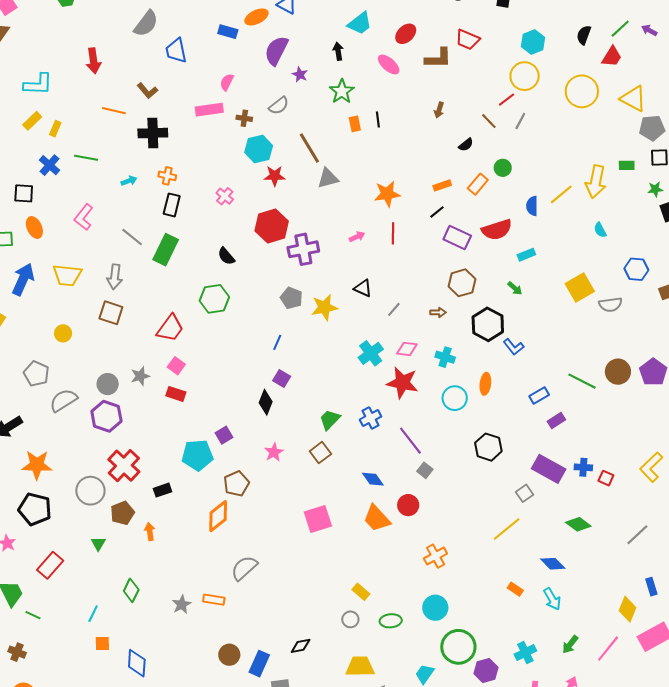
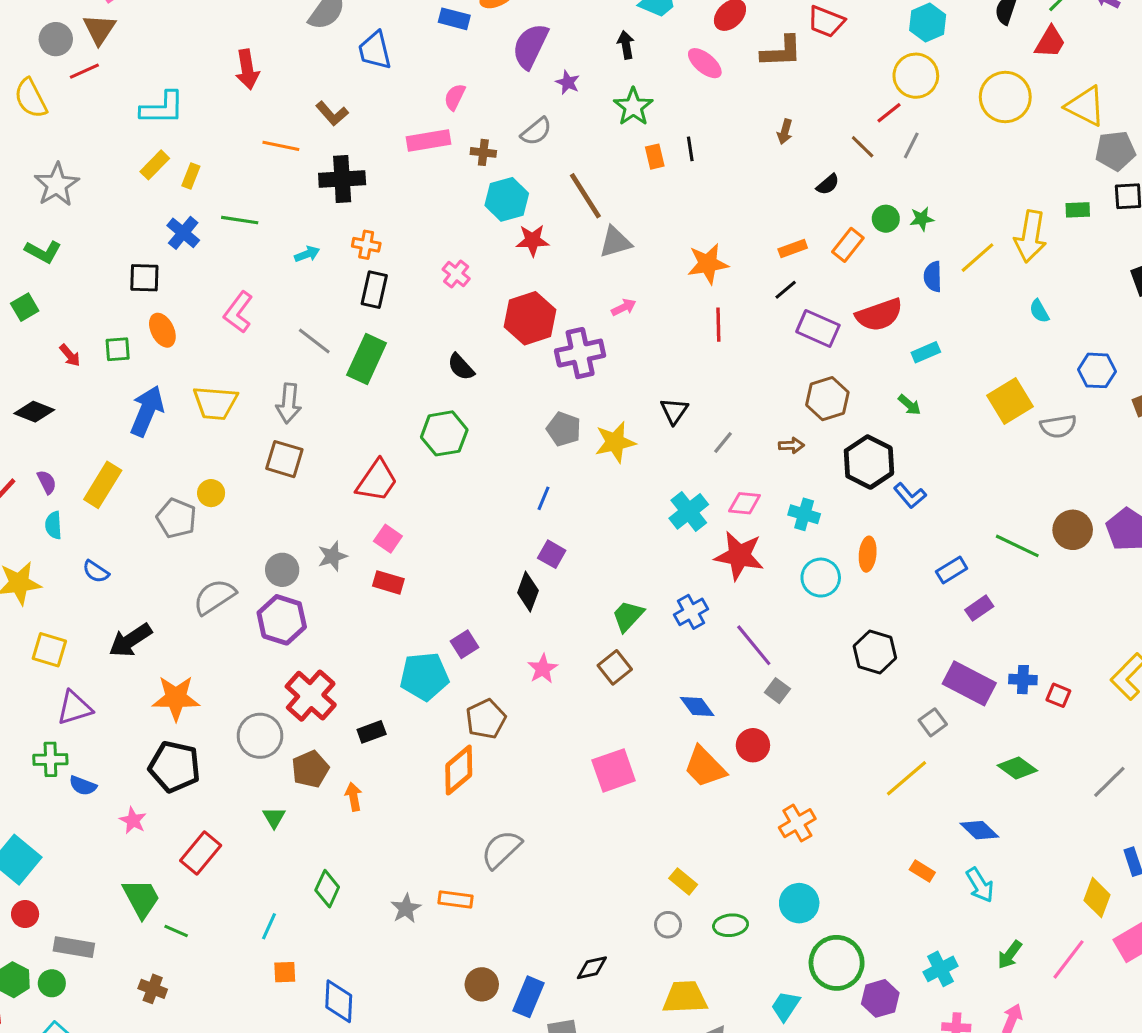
green star: (655, 189) -> (922, 219), moved
pink arrow: (357, 237) -> (624, 307), moved
black triangle: (363, 288) -> (674, 411), turned 42
gray pentagon: (36, 374) -> (176, 518), moved

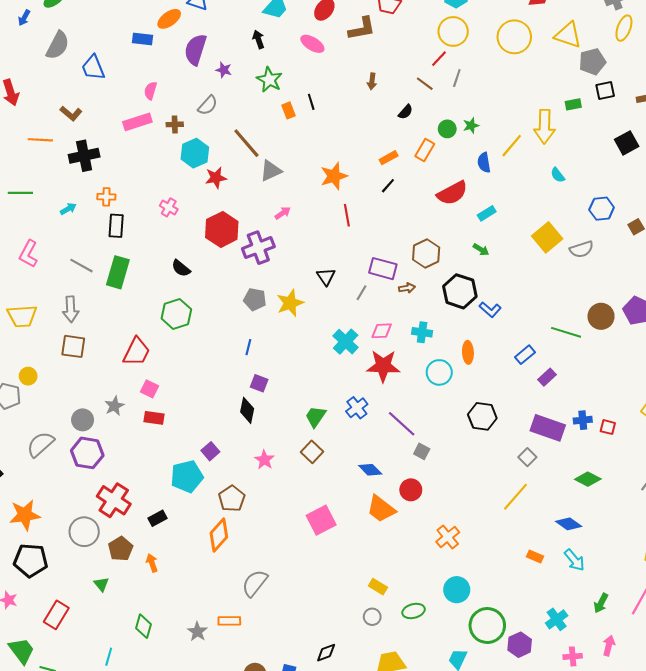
purple rectangle: (818, 328) -> (383, 269), moved

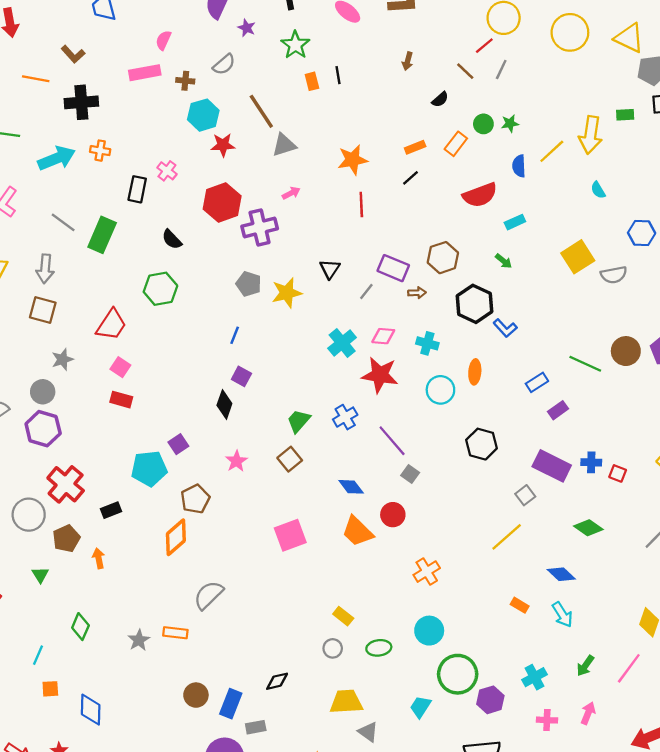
cyan arrow: (68, 209) -> (57, 158), size x2.0
black rectangle: (116, 226) -> (137, 189), moved
gray star: (114, 406) -> (62, 359), moved

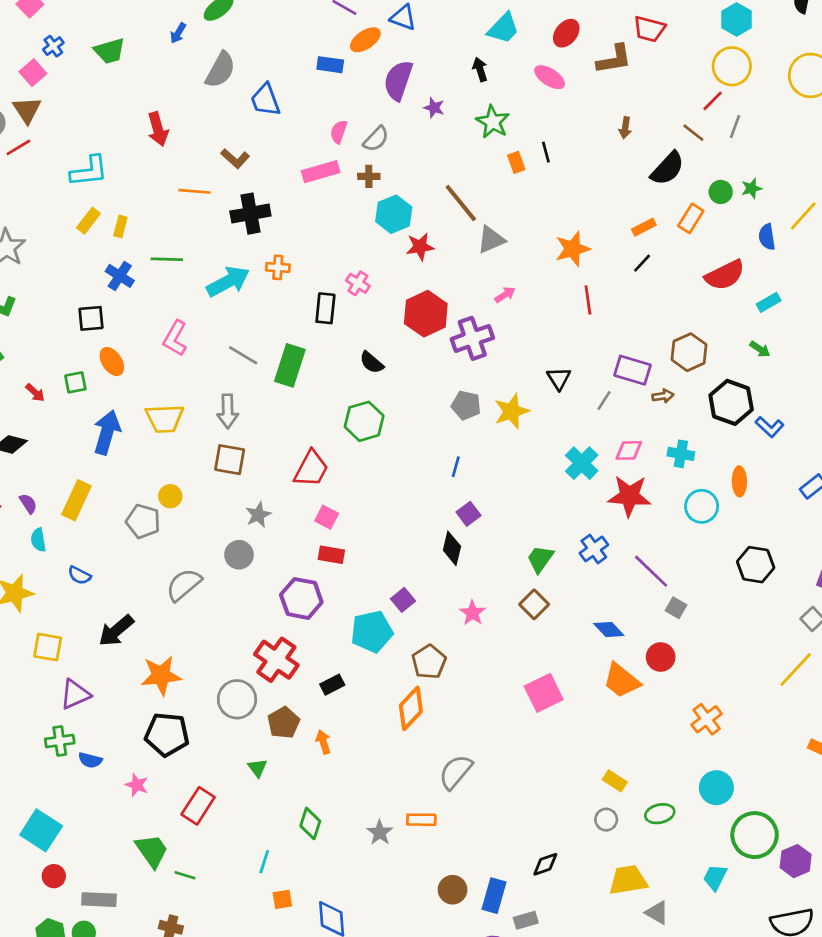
gray semicircle: (224, 64) -> (376, 139), moved
black semicircle: (440, 99) -> (667, 168), size x1.8
purple square: (241, 376) -> (469, 514), turned 30
purple hexagon: (43, 429) -> (301, 598), moved

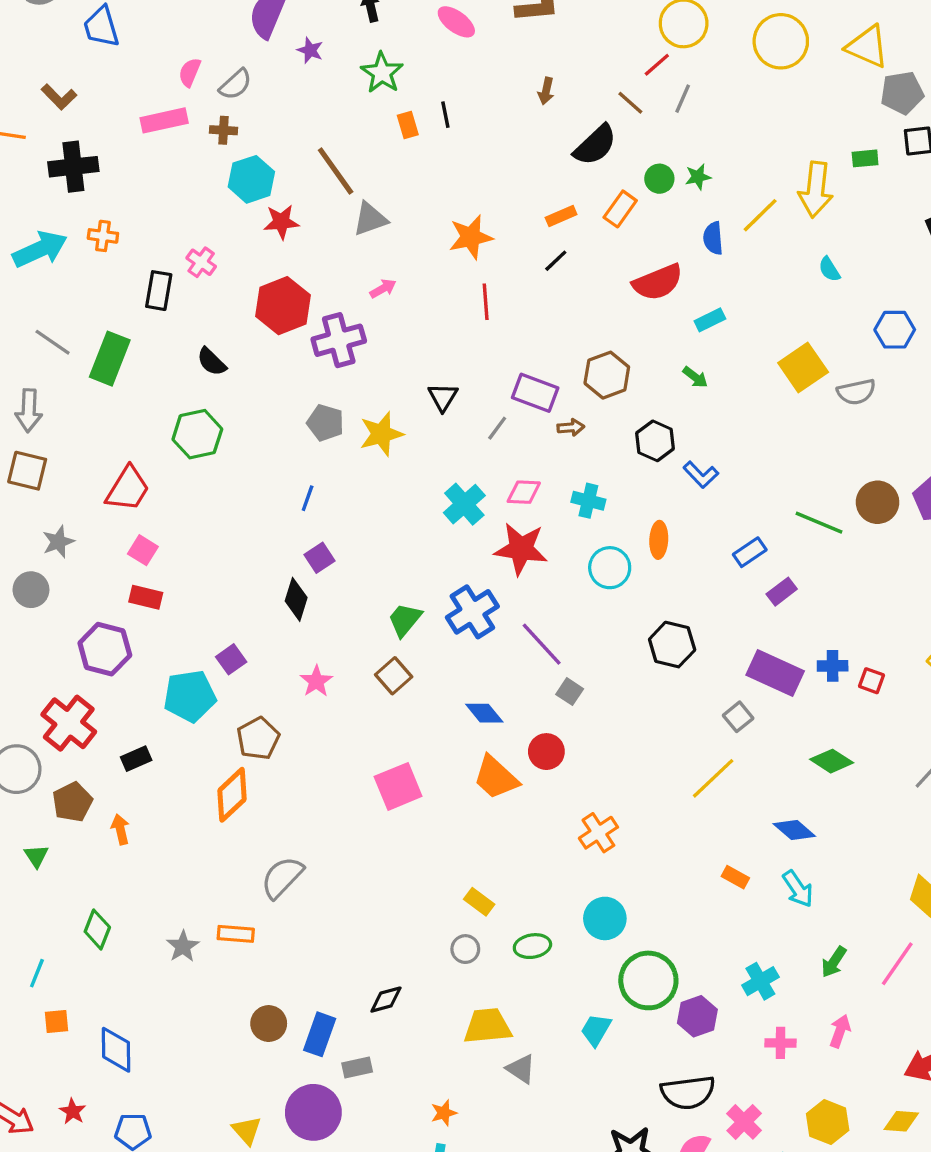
black hexagon: (731, 402) -> (655, 441), size x0.7
blue cross: (594, 549) -> (472, 612), size x1.4

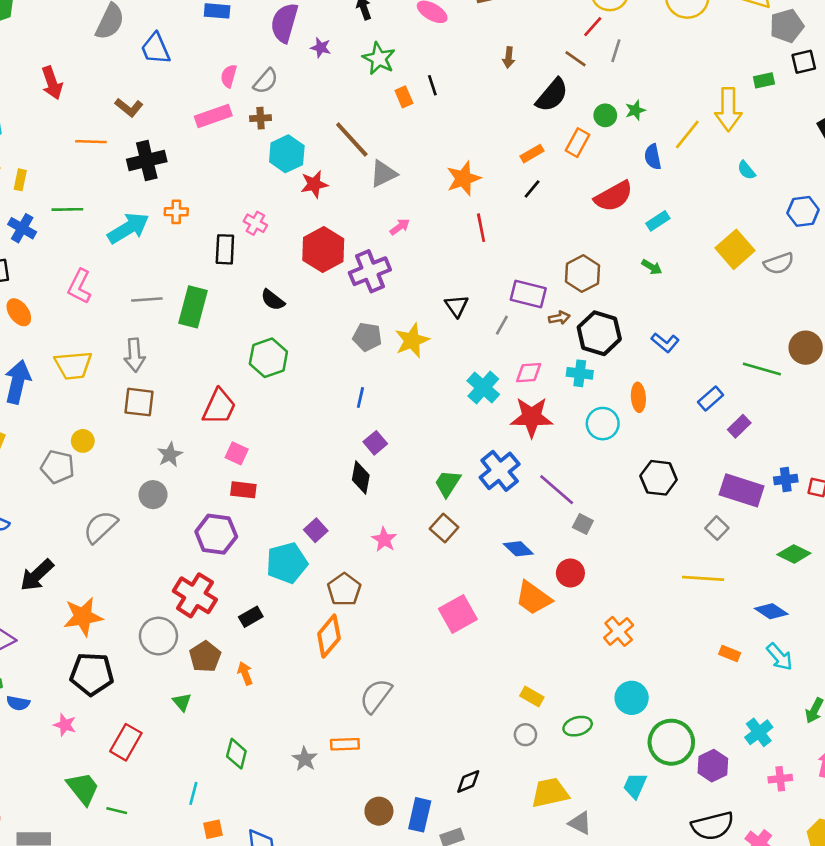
gray line: (53, 342) -> (147, 299), turned -32
black hexagon: (655, 441) -> (599, 333), moved, size x1.4
yellow line: (713, 778) -> (703, 578), turned 54

